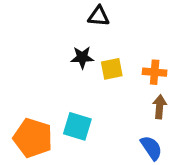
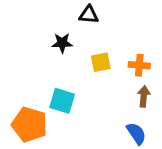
black star: (82, 57) -> (62, 43), moved
cyan square: (77, 126) -> (62, 101), moved

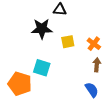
black star: (62, 43) -> (42, 29), size x1.5
orange cross: (139, 65) -> (94, 44), turned 32

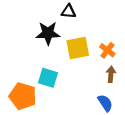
yellow square: (68, 42) -> (78, 48), size x1.5

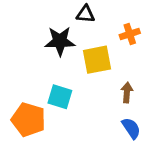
orange cross: (107, 50) -> (130, 34), moved, turned 35
brown arrow: (111, 74) -> (127, 92), moved

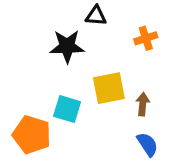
yellow square: (97, 60) -> (109, 88), moved

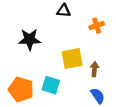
black star: (67, 46) -> (30, 39), moved
cyan square: (67, 109) -> (51, 85), moved

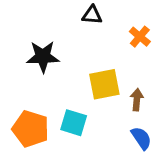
orange cross: (97, 26) -> (140, 37), turned -32

